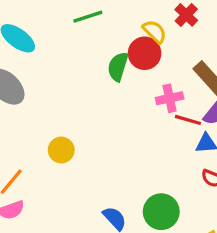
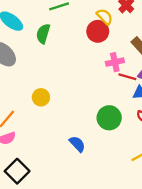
green semicircle: (118, 67) -> (43, 34), moved
green circle: (161, 212) -> (109, 118), moved

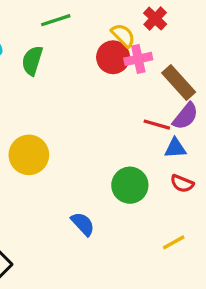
pink cross: (115, 62) -> (138, 59), moved
yellow circle: (41, 97) -> (29, 155), size x1.5

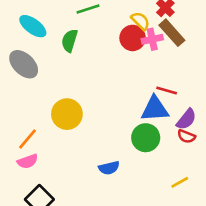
brown rectangle: (179, 82) -> (172, 33), moved
purple semicircle: (185, 116) -> (186, 119), moved
blue triangle: (175, 148) -> (155, 109), moved, size x1.6
blue semicircle: (83, 224) -> (109, 168), turned 120

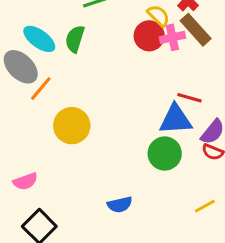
cyan ellipse: (33, 26) -> (39, 39), moved
orange line: (28, 139) -> (41, 88), moved
blue semicircle: (109, 168) -> (120, 205), moved

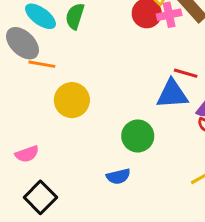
orange line: (41, 88) -> (42, 64), turned 60
green circle: (165, 154) -> (138, 136), moved

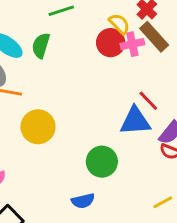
red line: (186, 73) -> (148, 101), turned 30

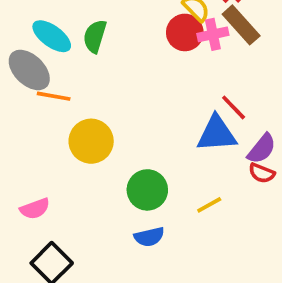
green circle: (102, 162) -> (147, 190), moved
yellow line: (163, 202) -> (209, 205), moved

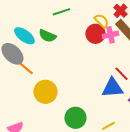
green semicircle: (95, 36) -> (47, 36), turned -84
orange line: (54, 96) -> (25, 68), turned 30

